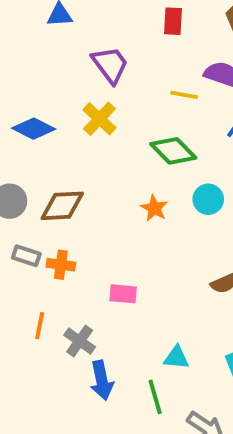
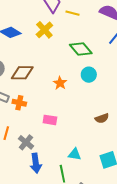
yellow line: (184, 95) -> (72, 13), moved
cyan circle: (208, 199) -> (89, 75), moved
orange star: (154, 208) -> (60, 83), moved

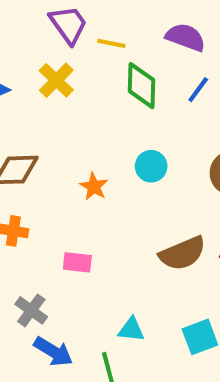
green diamond: (81, 49) -> (141, 86), moved, turned 45
brown semicircle: (102, 118) -> (182, 253), size x1.6
blue arrow: (36, 163) -> (53, 352), turned -48

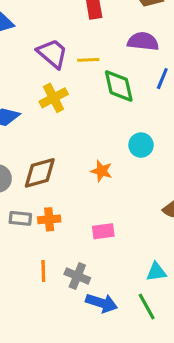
yellow cross: (56, 80) -> (54, 98), turned 32

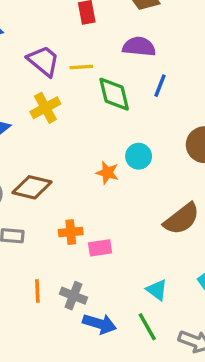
orange star: (101, 171) -> (107, 173), moved
brown diamond: (40, 173) -> (32, 187), turned 30
orange cross: (49, 219) -> (71, 232), moved
cyan triangle: (156, 272) -> (157, 290), turned 45

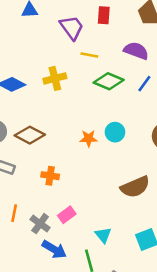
purple trapezoid: (43, 61) -> (72, 27), moved
green diamond: (114, 94) -> (109, 81), turned -68
orange star: (107, 173) -> (89, 138), turned -30
pink rectangle: (100, 248) -> (67, 215), moved, turned -42

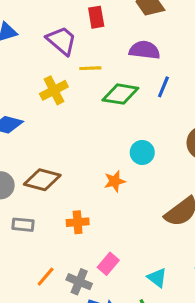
yellow cross: (55, 78) -> (54, 90), moved
orange star: (89, 138) -> (115, 181), moved
orange line: (14, 213) -> (46, 277), turned 42

